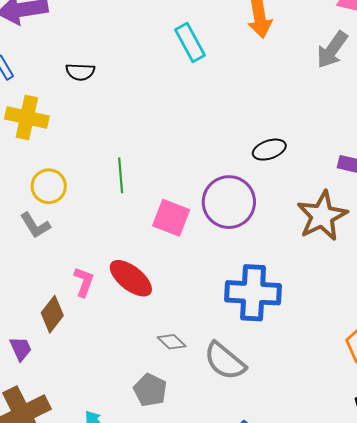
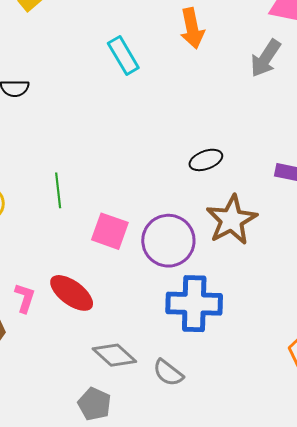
purple circle: (229, 202) -> (168, 241), moved
brown star: (322, 216) -> (232, 220), moved
gray diamond: (172, 342) -> (114, 355), size x1.5
gray semicircle: (225, 361) -> (168, 373), size x0.7

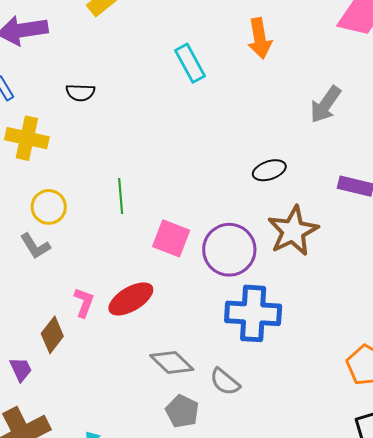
gray arrow: (266, 58) -> (326, 105), moved
red ellipse: (72, 293) -> (131, 299), turned -69
gray pentagon: (94, 404) -> (182, 411), moved

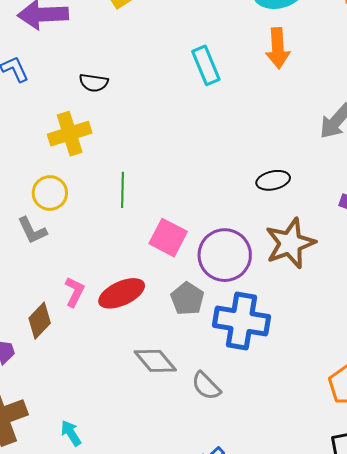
yellow cross: (27, 138) -> (70, 134), moved, turned -36
gray pentagon: (182, 411) -> (187, 299), moved

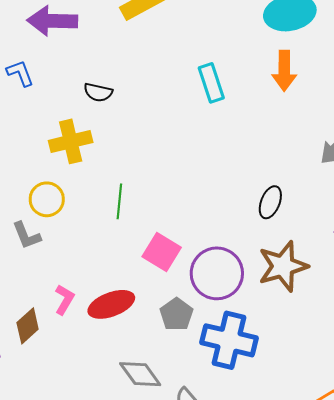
black ellipse: (273, 180) -> (270, 202), turned -60

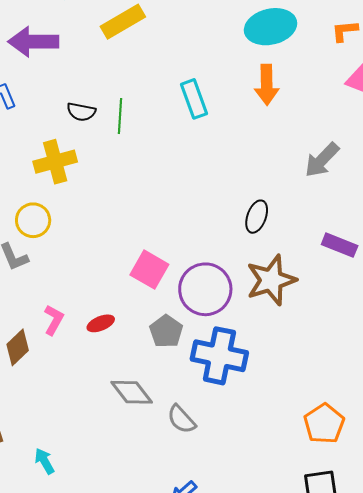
green line: (119, 201) -> (120, 116), moved
red ellipse: (111, 304) -> (101, 323), size x0.6

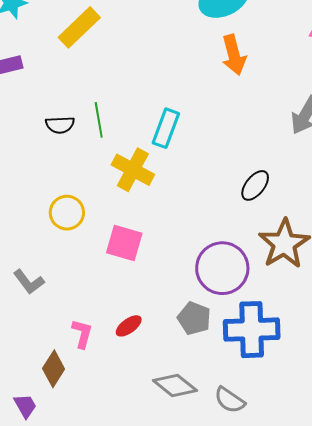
cyan rectangle: (194, 99) -> (166, 128), moved, turned 54
yellow cross: (55, 162) -> (133, 170), moved, turned -33
black ellipse: (257, 217) -> (255, 185), turned 32
yellow circle: (33, 220) -> (67, 213), moved
pink square: (149, 270) -> (124, 243), moved

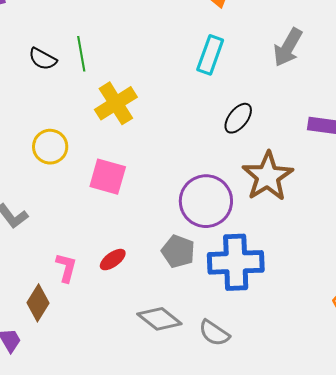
black semicircle: (60, 125) -> (43, 59), turned 32
cyan rectangle: (166, 128) -> (210, 55), moved
yellow cross: (133, 170) -> (116, 103), turned 30

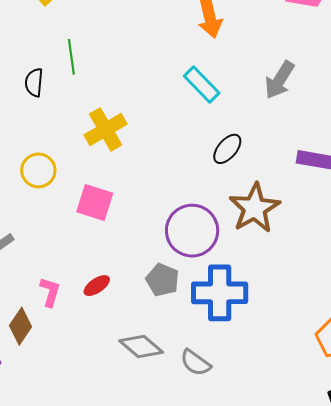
green line: (81, 54) -> (71, 57), moved
cyan rectangle: (210, 55) -> (202, 85), turned -66
black semicircle: (43, 59) -> (34, 83), turned 64

